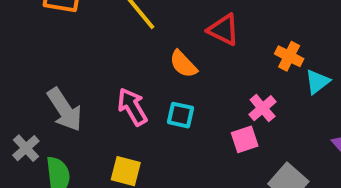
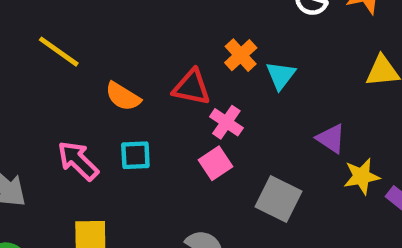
red triangle: (223, 30) -> (191, 87), moved
orange cross: (289, 56) -> (241, 55), turned 36

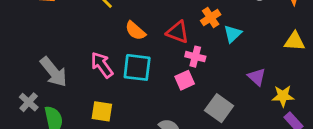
pink cross: (226, 122) -> (195, 57), turned -30
cyan square: (135, 155) -> (137, 67), size x1.5
yellow star: (362, 176) -> (283, 96), moved

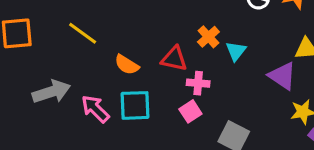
gray arrow: (54, 72) -> (51, 92), moved, turned -60
purple triangle: (257, 77) -> (282, 76), moved, size x1.4

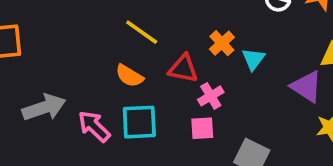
yellow line: (83, 33) -> (142, 32), moved
pink cross: (198, 83) -> (211, 96), turned -35
pink square: (190, 111) -> (202, 128), turned 30

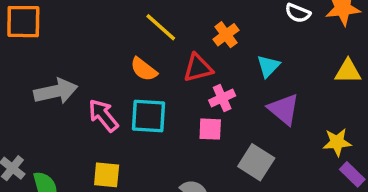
orange cross: (222, 43) -> (226, 35), moved
red triangle: (183, 69) -> (198, 68), turned -32
purple triangle: (306, 87) -> (284, 109), moved

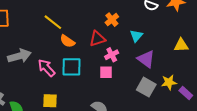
yellow line: (161, 27) -> (53, 22), moved
yellow triangle: (348, 71) -> (181, 45), moved
yellow star: (337, 142) -> (169, 82), moved
gray square: (256, 162) -> (146, 87), moved

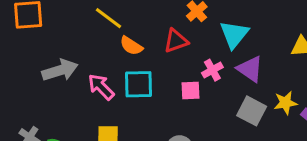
cyan triangle: (136, 36) -> (234, 34), size x1.5
pink cross: (112, 55) -> (212, 70), moved

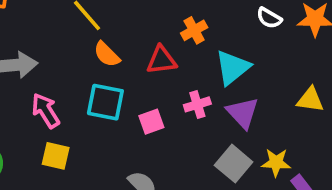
pink arrow: (101, 87) -> (46, 111), moved
pink square: (190, 91) -> (151, 122), moved, turned -30

